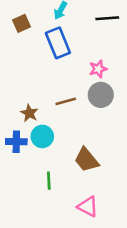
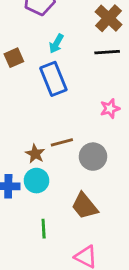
pink star: (98, 69) -> (110, 109), moved
gray circle: (101, 95) -> (93, 157), moved
brown star: (29, 113) -> (35, 154), moved

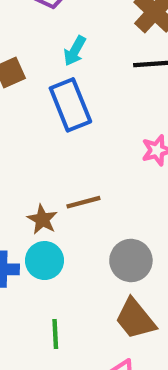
gray circle: (93, 157) -> (131, 261), moved
brown trapezoid: (85, 206) -> (135, 319), moved

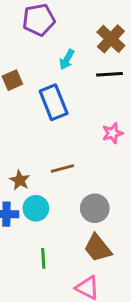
cyan arrow: (75, 51) -> (67, 60), moved
brown star: (42, 219) -> (20, 180), moved

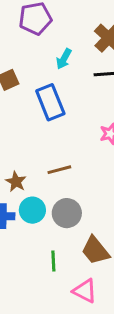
gray circle: (95, 208) -> (67, 213), moved
green line: (43, 258) -> (53, 261), moved

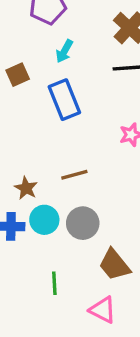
cyan arrow: (64, 59) -> (64, 51), moved
green line: (53, 261) -> (54, 283), moved

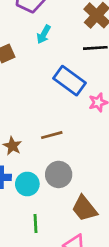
blue rectangle: (64, 100) -> (69, 81), moved, turned -32
cyan circle: (44, 220) -> (27, 184), moved

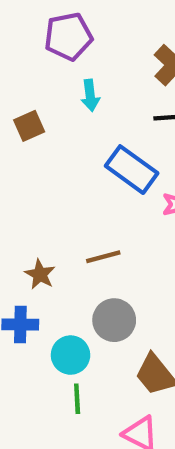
cyan arrow: (44, 34) -> (90, 95), turned -36
cyan circle: (27, 184) -> (71, 355), moved

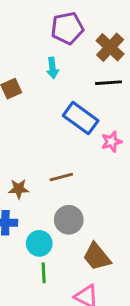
purple pentagon: (68, 36) -> (67, 28), moved
brown star: (40, 274) -> (19, 189), turned -30

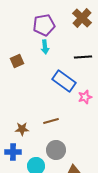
purple pentagon: (67, 28) -> (44, 25), moved
brown cross: (110, 47) -> (82, 18), moved

